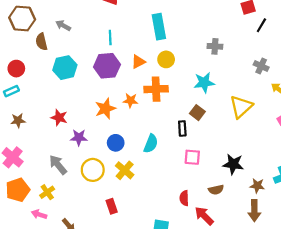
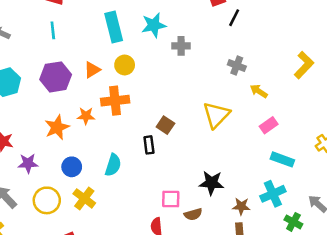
cyan line: (110, 38) -> (53, 30), moved
cyan star: (204, 83) -> (154, 25), moved
pink square: (192, 157) -> (171, 199), moved

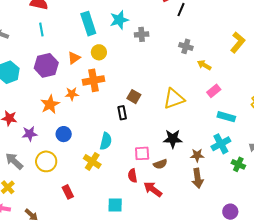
yellow triangle: (216, 115) -> (174, 99), moved, turned 30
cyan semicircle: (113, 165) -> (106, 141), moved
yellow cross: (84, 198) -> (92, 161), moved

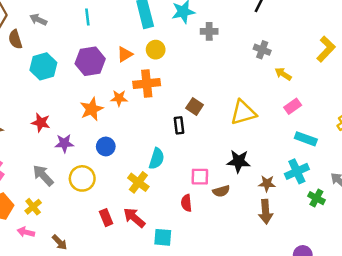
red arrow: (153, 189) -> (134, 218), moved

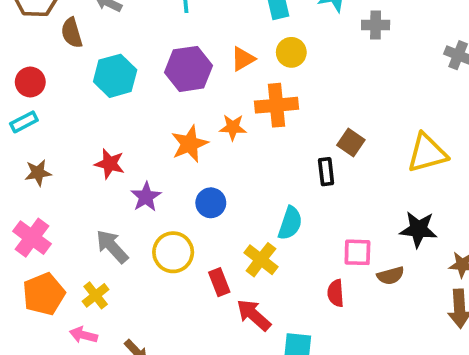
purple star: (64, 143) -> (146, 197), turned -30
red rectangle: (106, 218) -> (219, 282), moved

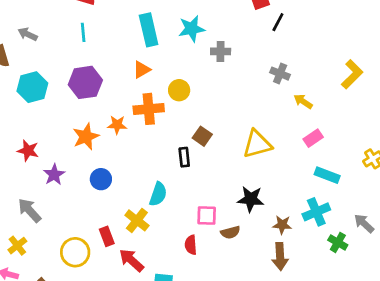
yellow circle: (291, 52) -> (179, 90), moved
orange triangle: (243, 59) -> (142, 70), moved
yellow circle: (173, 252) -> (75, 252), moved

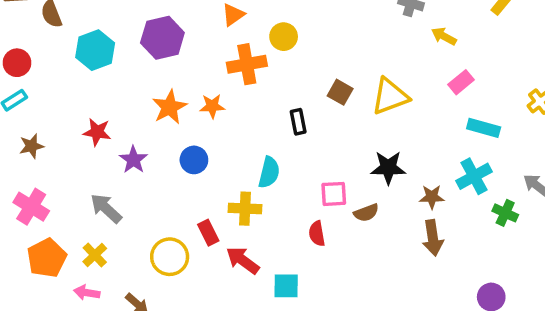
orange star: (117, 125) -> (212, 106), moved
brown square: (202, 136) -> (340, 92), moved
yellow cross: (137, 220) -> (245, 209), turned -30

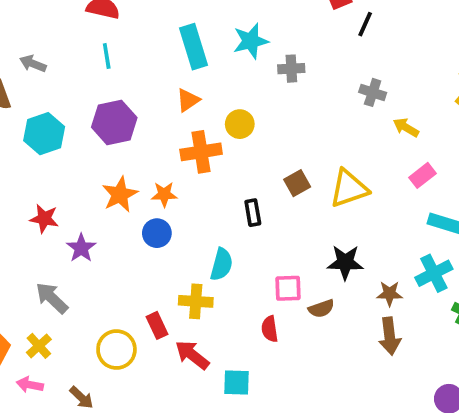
brown square: (340, 92) -> (297, 183), turned 30
blue circle: (194, 160) -> (157, 233), moved

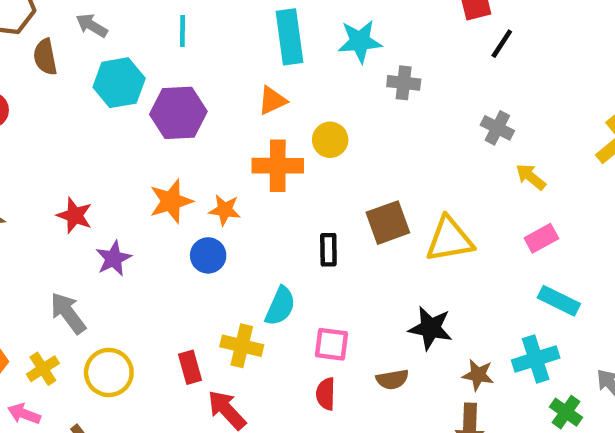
cyan hexagon: (44, 134) -> (119, 83), moved
brown square: (297, 183) -> (388, 223), size x1.4
pink square: (288, 288) -> (331, 344), moved
yellow circle: (116, 350) -> (109, 372), moved

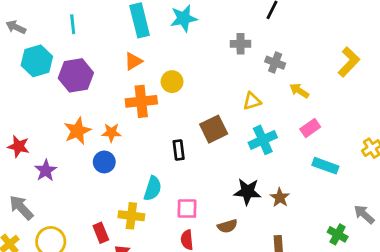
gray cross: (404, 83) -> (241, 44), moved
yellow triangle: (449, 239) -> (252, 101), moved, size x0.6
cyan cross: (536, 359) -> (263, 140), moved
brown star: (478, 375) -> (280, 198), moved, turned 30

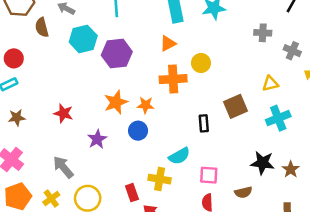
purple star: (46, 170) -> (97, 139), moved
cyan semicircle: (153, 188) -> (179, 156), turned 40

